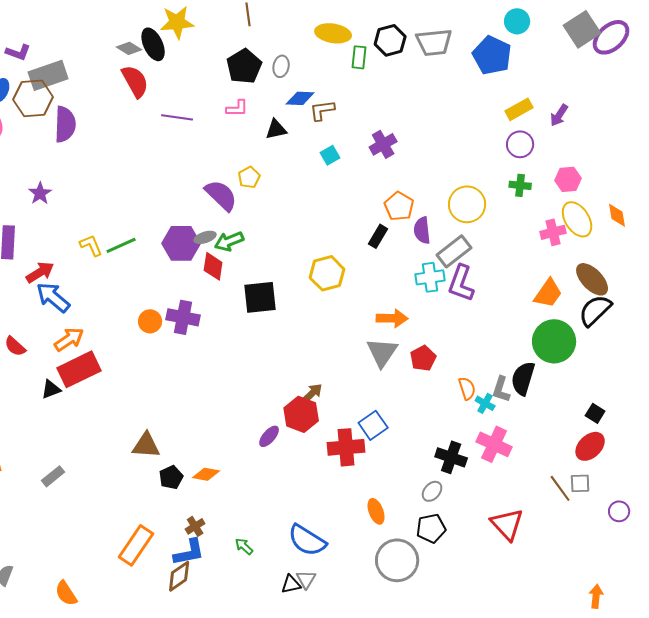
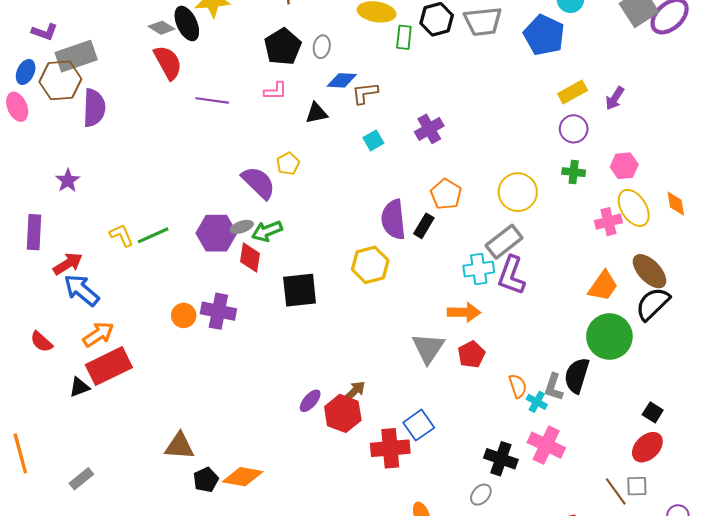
purple semicircle: (422, 230) -> (393, 220), moved, size x1.4
orange arrow: (392, 318) -> (464, 312), moved
purple ellipse: (269, 436) -> (310, 401), moved
orange diamond: (206, 474) -> (243, 477), size x1.4

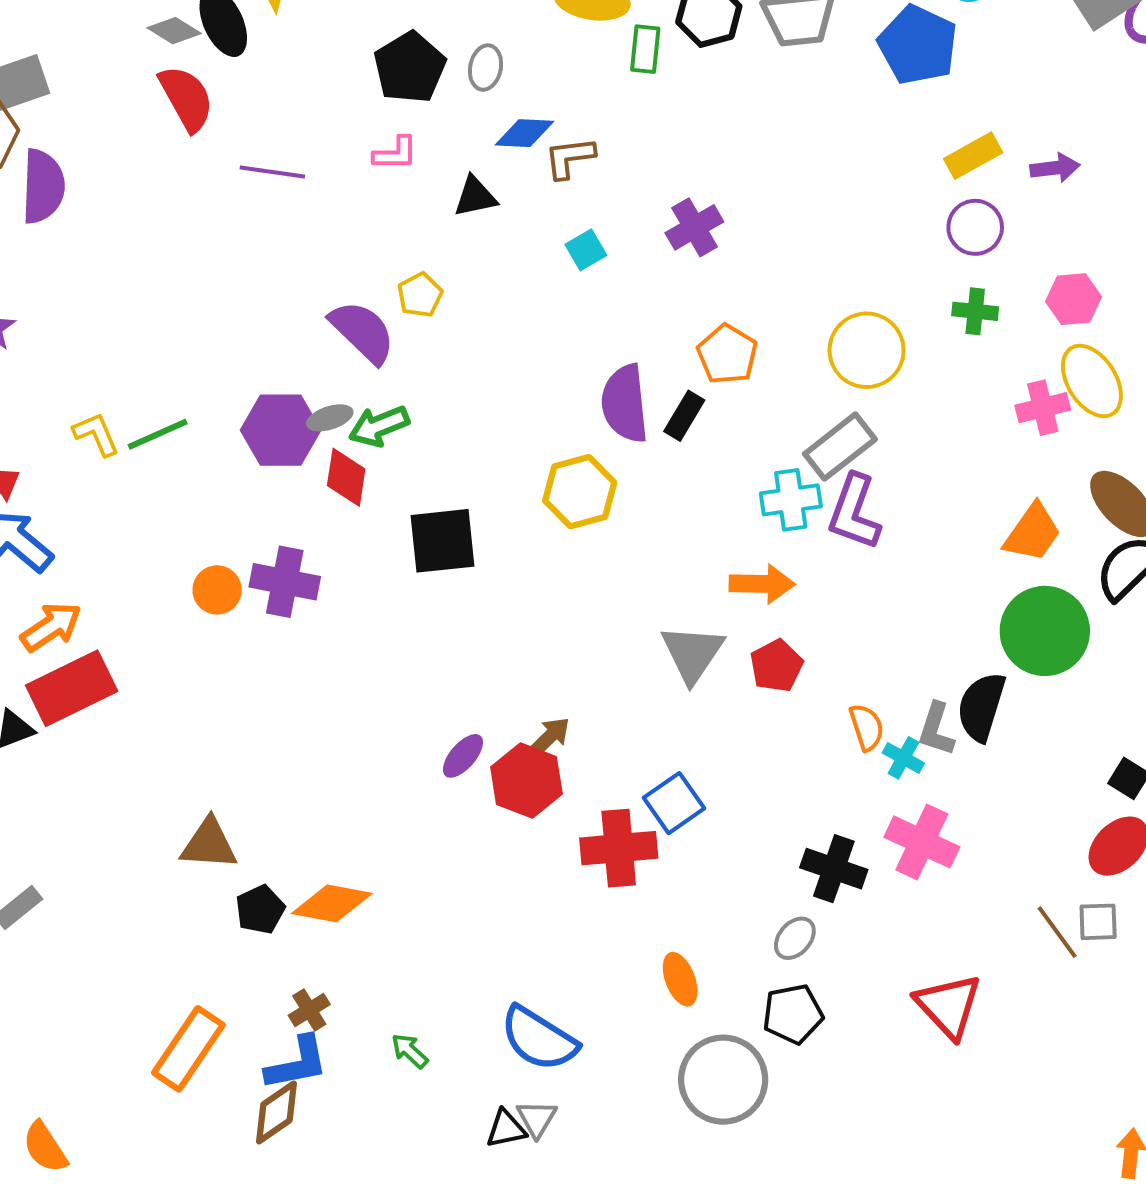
purple arrow: (615, 98) -> (1055, 168), turned -130

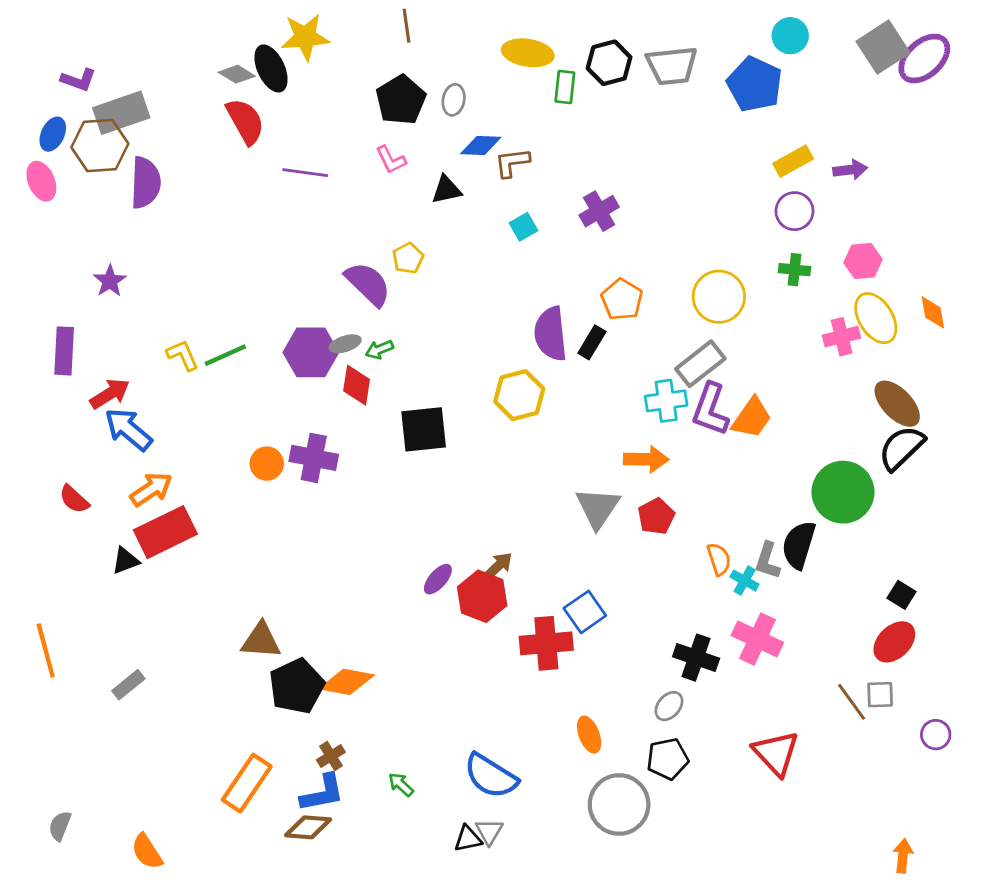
pink L-shape: (395, 154) -> (391, 160), turned 64
green arrow: (379, 426) -> (379, 349), size x0.7
orange trapezoid: (1033, 533) -> (752, 418), moved
black pentagon: (260, 910) -> (297, 686), size x1.6
brown diamond: (277, 1112) -> (308, 827), turned 39

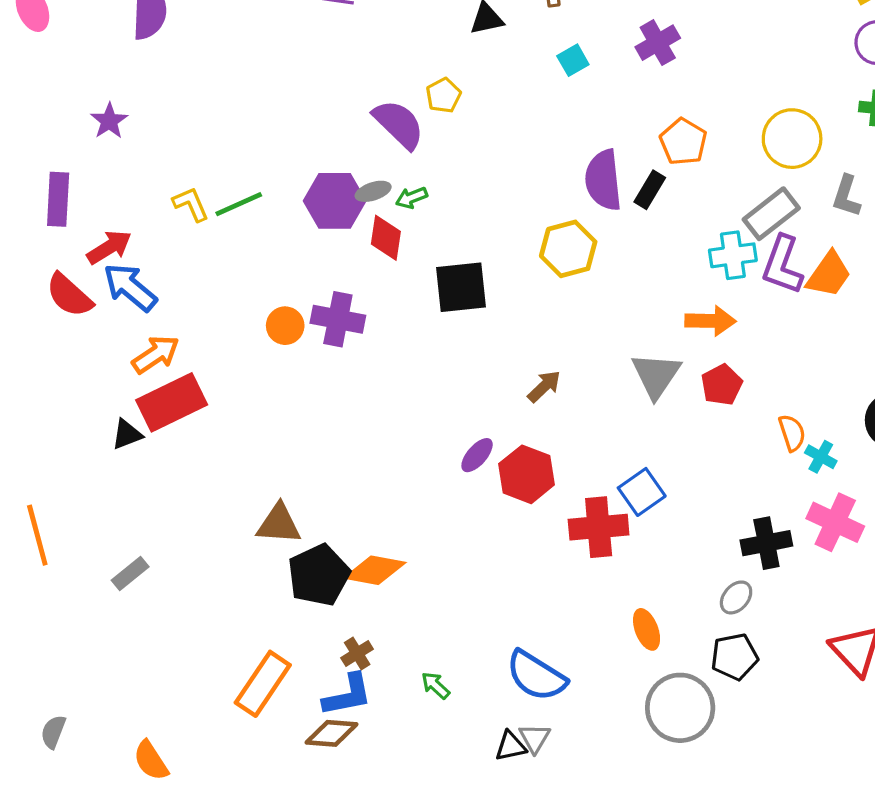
red semicircle: (74, 499) -> (69, 295), moved, size x1.4
gray L-shape: (767, 561) -> (846, 196), moved
brown arrow: (498, 566) -> (544, 386), moved
black cross: (696, 658) -> (766, 543), turned -30

